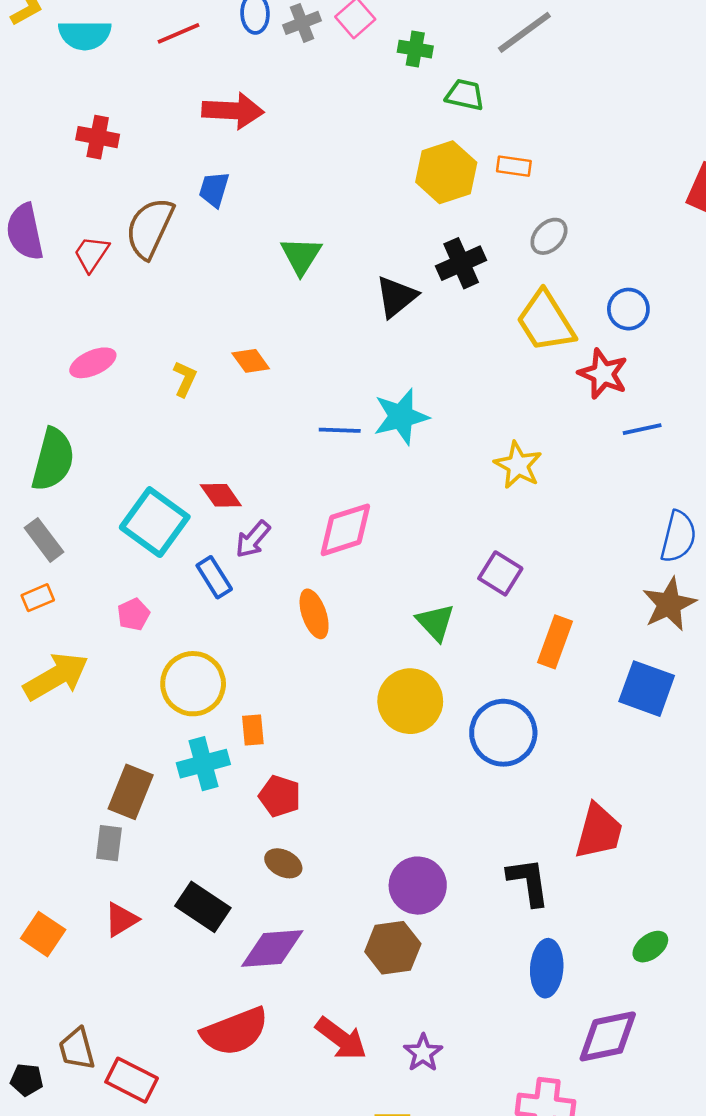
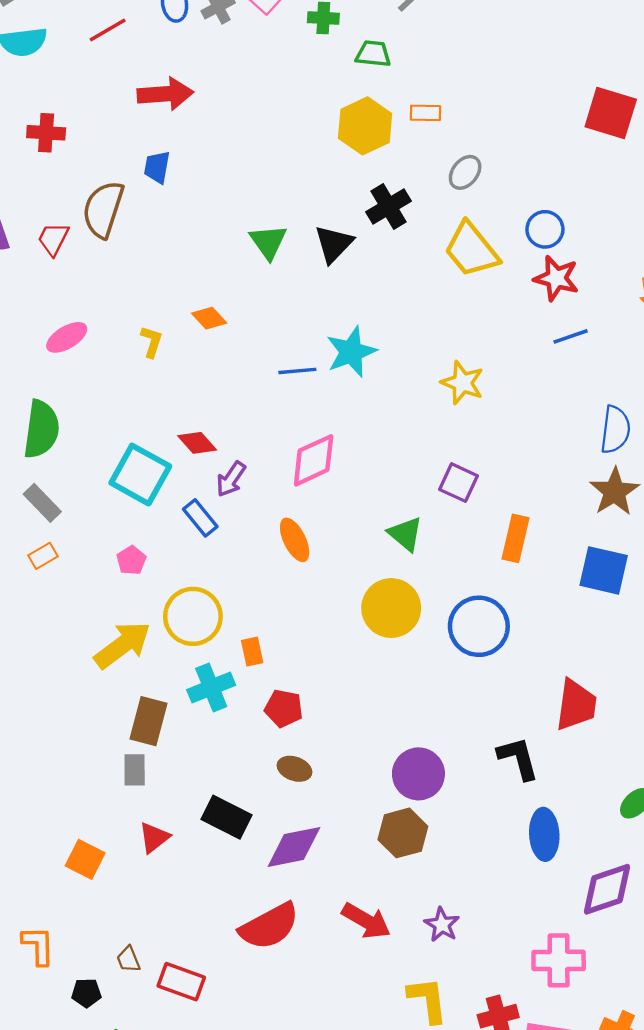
green triangle: (301, 256) -> (268, 242), moved
red star: (603, 374) -> (556, 278), moved
yellow arrow: (56, 676) -> (122, 645), moved
brown trapezoid: (77, 1049) -> (128, 959), size x0.7

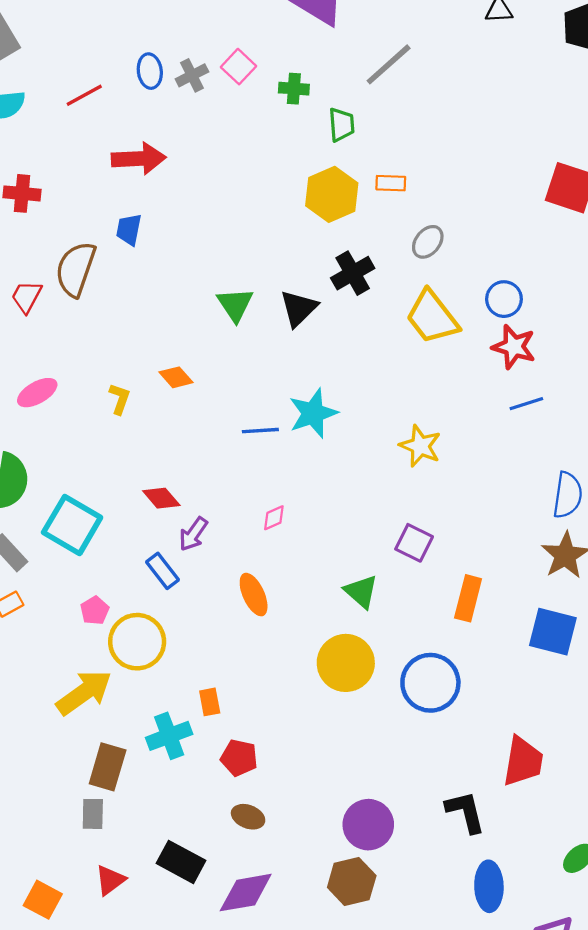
green trapezoid: (373, 54) -> (341, 125), turned 78
pink diamond: (314, 460) -> (274, 518), size x0.5
cyan square: (140, 475) -> (72, 525), moved
yellow circle: (193, 616) -> (137, 642), moved

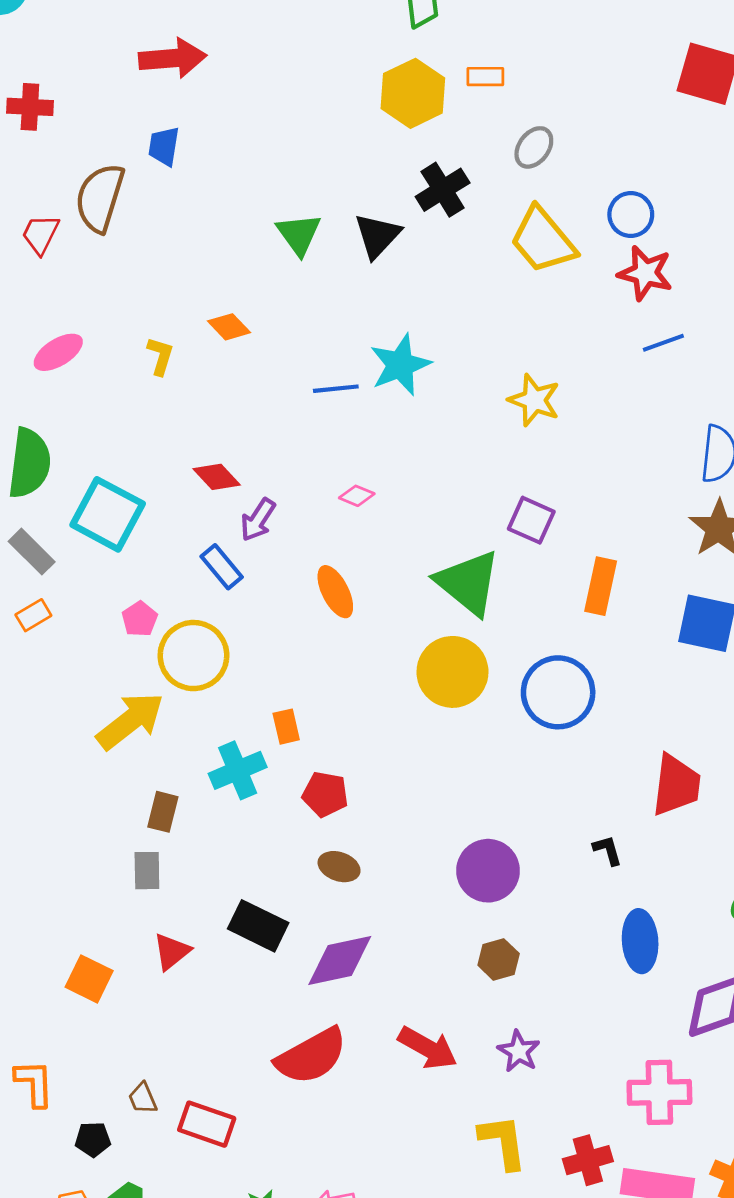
pink diamond: (274, 518) -> (357, 496), turned 48
green triangle: (361, 591) -> (468, 583), size x1.6
brown rectangle: (108, 767) -> (163, 812), size x0.7
black L-shape: (465, 812) -> (608, 850), size x0.6
brown hexagon: (352, 882) -> (499, 959), moved, size x0.7

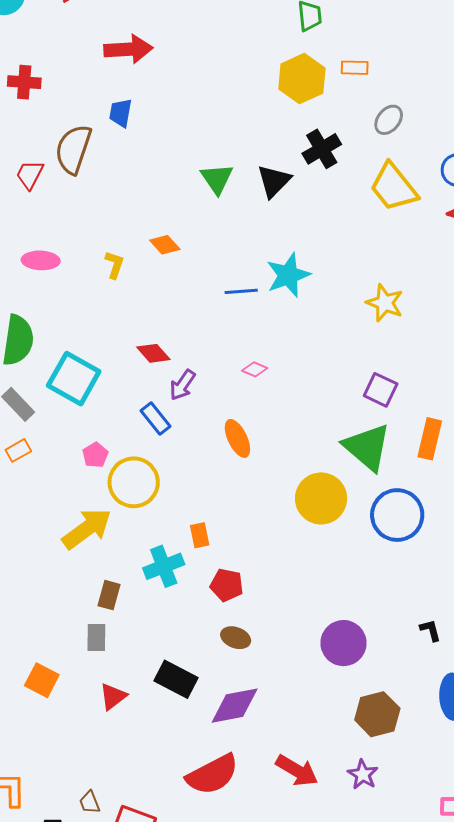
pink ellipse: (58, 352) -> (41, 260), turned 33
green triangle: (468, 583) -> (367, 447), moved
brown hexagon: (499, 959) -> (377, 714), moved, size x1.5
orange square: (89, 979) -> (42, 680), moved

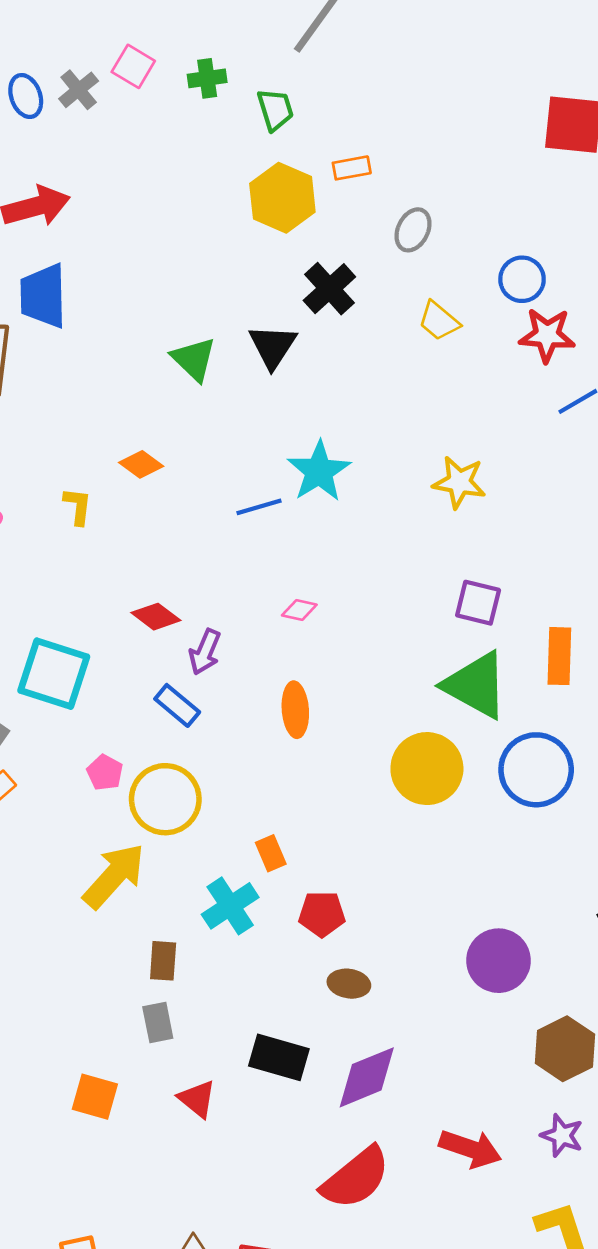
blue trapezoid: (121, 113) -> (43, 296), size x1.6
yellow trapezoid: (394, 187) -> (439, 321), size x0.6
orange ellipse: (237, 438) -> (295, 710), turned 33
red triangle: (113, 696) -> (197, 1099), turned -32

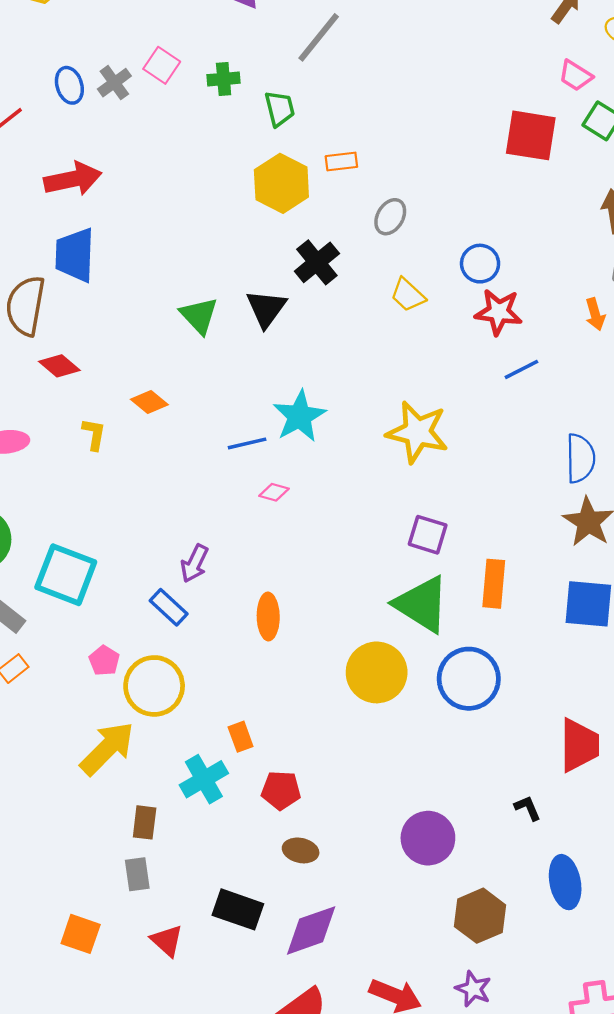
yellow star: (459, 482) -> (417, 432), size x1.4
pink diamond: (299, 610) -> (274, 492), moved
red diamond: (156, 617) -> (59, 366), moved

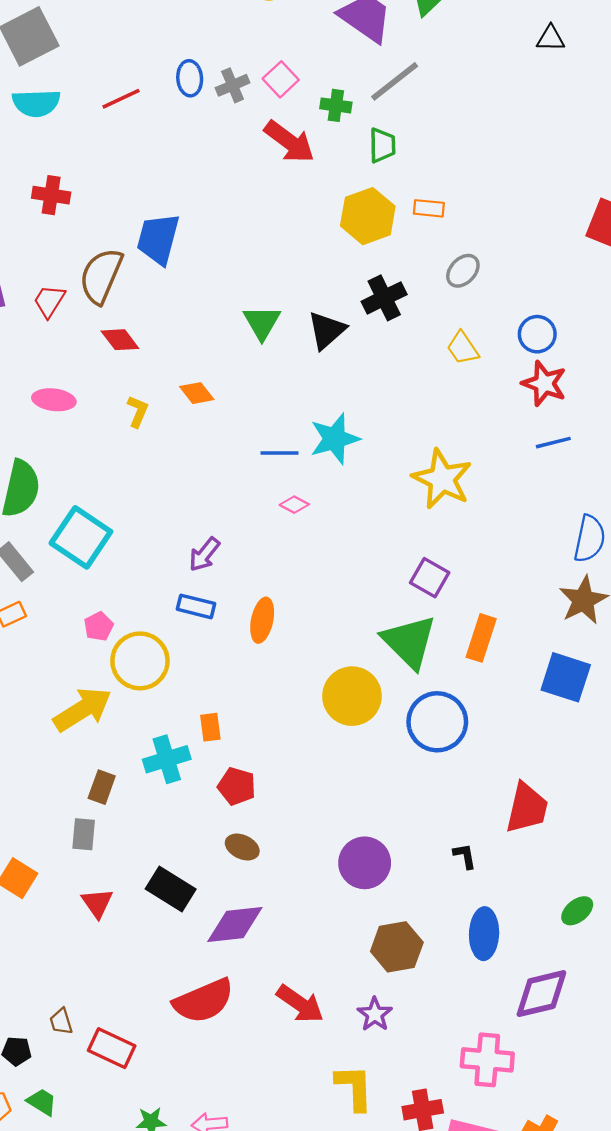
gray line: (319, 37) -> (395, 81), moved
red arrow: (73, 179) -> (289, 142), moved, turned 36
blue rectangle: (169, 607) -> (196, 606), moved, turned -42

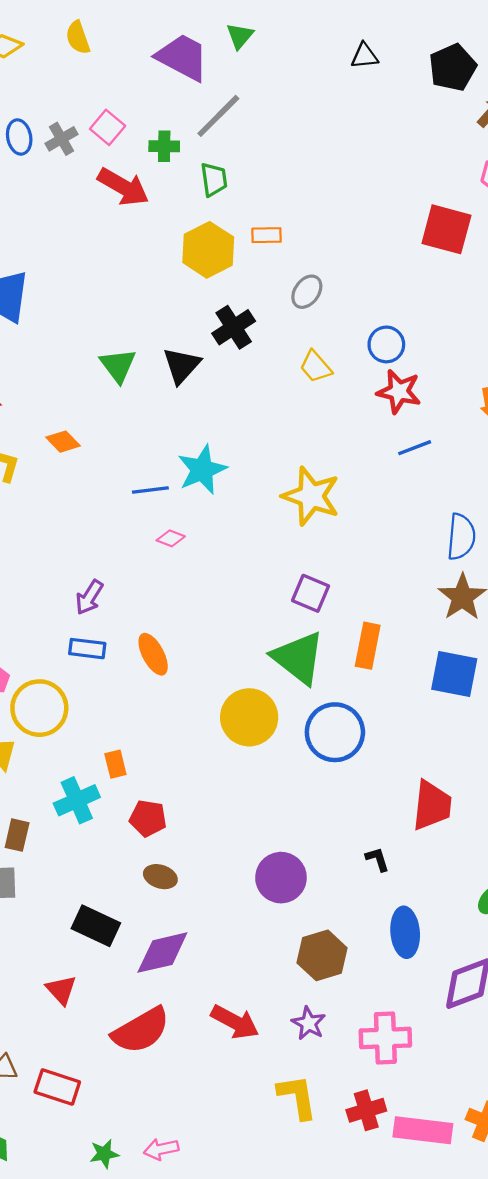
orange ellipse: (262, 620) -> (153, 654), turned -33
red triangle: (97, 903) -> (61, 990), moved
pink cross: (487, 1060) -> (385, 1038), moved

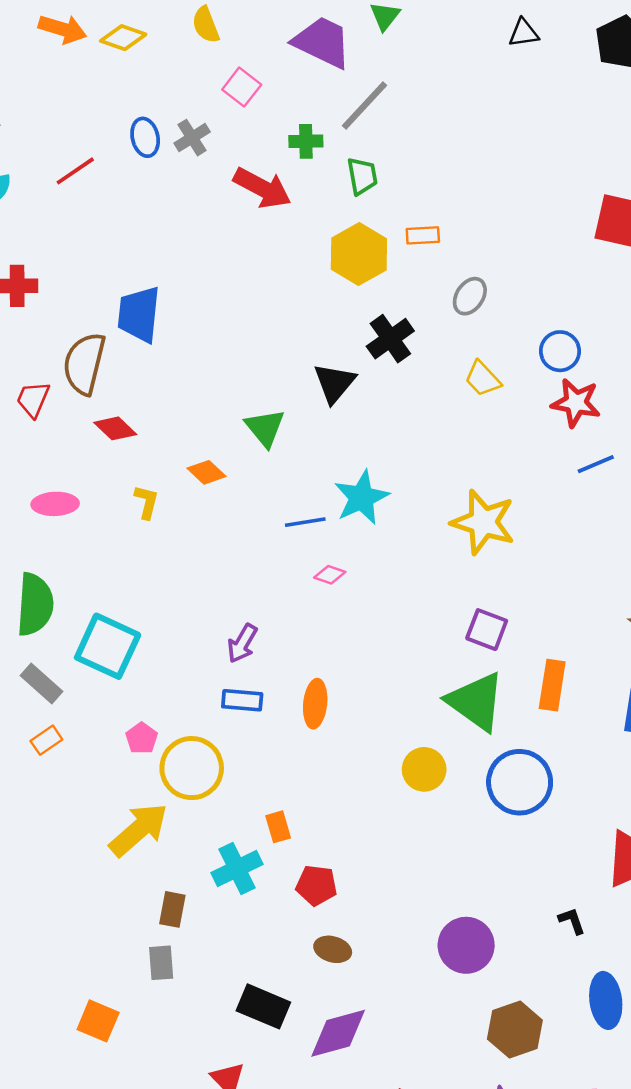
pink square: (108, 127) -> (242, 87), moved
green triangle: (118, 365) -> (265, 428), moved
orange ellipse: (153, 654) -> (315, 704), turned 36
yellow circle: (249, 717) -> (424, 769), size x0.7

